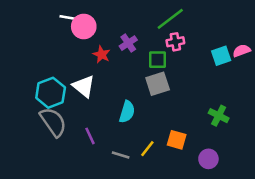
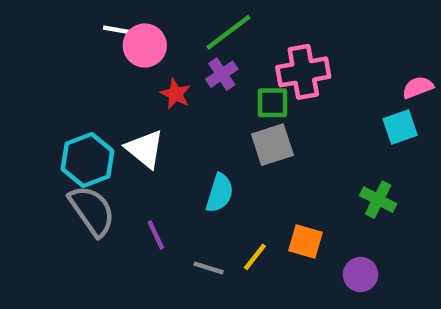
green line: (170, 19) -> (228, 32), moved
pink cross: (175, 42) -> (303, 72), size x1.6
cyan square: (221, 56) -> (400, 127), moved

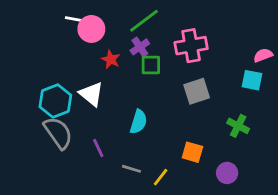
green square: (272, 103) -> (151, 65), moved
cyan square: (400, 127) -> (252, 80), turned 30
gray square: (272, 145) -> (197, 91), moved
yellow line: (255, 257) -> (161, 177), moved

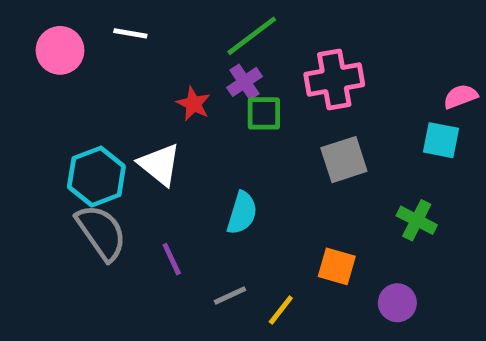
pink circle: (91, 29) -> (60, 50), moved
gray line: (132, 169) -> (230, 295), turned -42

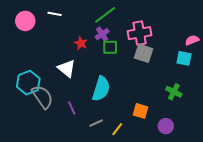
gray square: (344, 160) -> (144, 53), moved, turned 36
cyan hexagon: (96, 177) -> (28, 83), moved
cyan semicircle: (242, 213) -> (101, 89), size x1.4

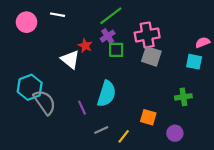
white triangle: (67, 68) -> (70, 60), moved
green cross: (174, 92) -> (183, 97), turned -35
purple line: (72, 108) -> (82, 108), moved

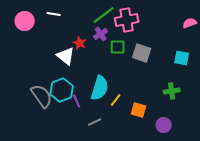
pink cross: (147, 35) -> (127, 20), moved
pink semicircle: (203, 42) -> (190, 23), moved
green square: (116, 50) -> (118, 47), moved
cyan hexagon: (30, 87) -> (62, 90), moved
yellow line: (124, 136) -> (116, 100), moved

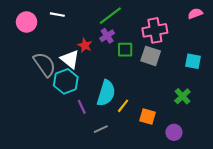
pink cross: (127, 20) -> (155, 30), moved
pink semicircle: (190, 23) -> (195, 14), moved
cyan hexagon: (62, 90) -> (66, 81), moved
green cross: (172, 91) -> (182, 96), turned -35
gray semicircle: (42, 96) -> (45, 64), moved

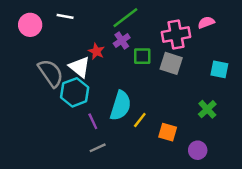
pink semicircle: (195, 14) -> (206, 22), moved
gray line: (101, 129) -> (98, 148), moved

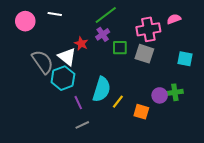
green cross: (207, 109) -> (175, 92), turned 35
purple circle: (198, 150) -> (160, 95), moved

